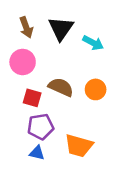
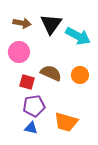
brown arrow: (26, 27) -> (22, 23), turned -60
cyan arrow: (93, 43) -> (78, 36), size x1.4

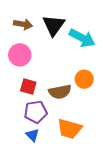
brown semicircle: (51, 73) -> (60, 92), moved, turned 145
blue triangle: (31, 128) -> (32, 135), turned 32

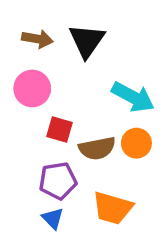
cyan arrow: (82, 38) -> (133, 97), moved
orange circle: (84, 79) -> (136, 143), moved
red square: (28, 87) -> (60, 129), moved

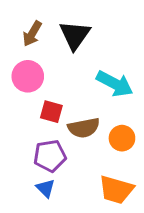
brown arrow: (37, 39) -> (32, 34), turned 110
orange circle: (136, 143) -> (122, 138), moved
orange trapezoid: (112, 208) -> (116, 190), moved

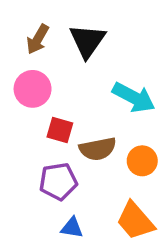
blue triangle: (45, 188) -> (72, 228), moved, turned -36
orange trapezoid: (116, 190) -> (135, 221), turned 33

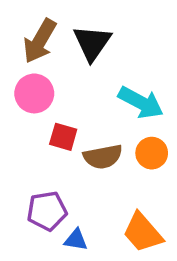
brown arrow: (38, 39) -> (40, 41), size x1.4
orange circle: (142, 161) -> (152, 153), moved
purple pentagon: (58, 181) -> (47, 211), moved

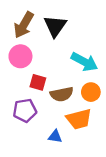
purple pentagon: (47, 211) -> (25, 110), moved
orange trapezoid: (143, 233) -> (79, 119), moved, turned -64
blue triangle: (76, 240) -> (55, 136), moved

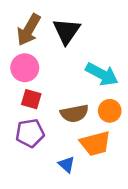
red square: (38, 82) -> (31, 99), moved
blue triangle: (55, 136) -> (67, 164), turned 32

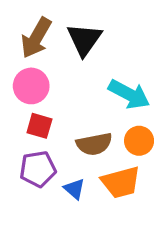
blue triangle: (67, 164) -> (74, 189), moved

